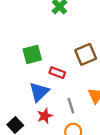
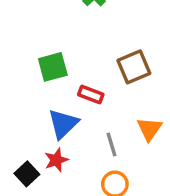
red star: (45, 116) -> (56, 160), moved

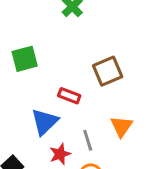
green square: (53, 67) -> (25, 59), moved
red star: (56, 160) -> (60, 154), moved

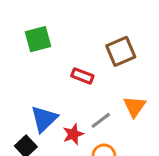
blue triangle: (45, 122) -> (44, 119), moved
gray line: (88, 140) -> (101, 120), turned 70

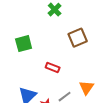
brown square: (121, 51) -> (78, 38), moved

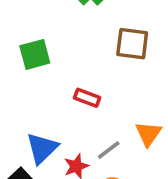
brown square: (78, 38) -> (132, 44), turned 30

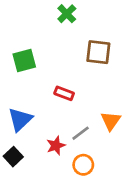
blue triangle: (42, 148) -> (20, 119), moved

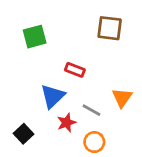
blue triangle: (20, 119) -> (53, 96), moved
gray line: (81, 133) -> (92, 110), turned 66

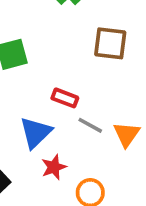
gray line: (92, 110) -> (90, 125), moved

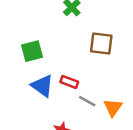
blue triangle: (36, 133) -> (42, 86), moved, turned -40

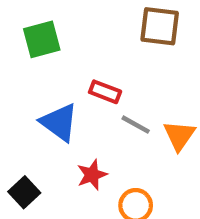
blue triangle: (42, 86) -> (59, 122), moved

